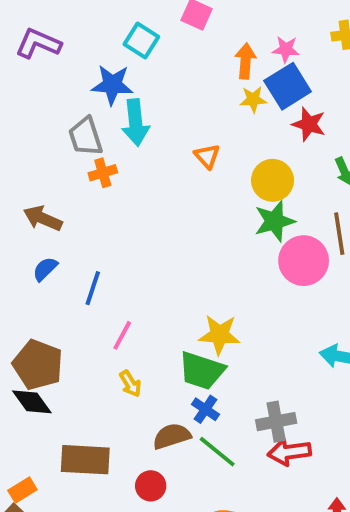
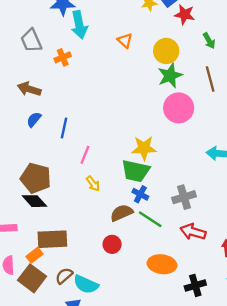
gray trapezoid: (86, 137) -> (31, 41), moved
pink circle: (304, 261) -> (179, 108), moved
red arrow: (289, 452) -> (193, 232), moved, turned 30
brown rectangle: (85, 460) -> (52, 239), moved

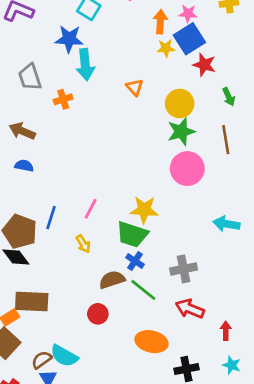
blue semicircle: (34, 119) -> (24, 166), turned 56
blue line: (64, 128) -> (51, 218), moved
pink line: (85, 155) -> (91, 209), moved
brown semicircle: (64, 276) -> (42, 360), moved

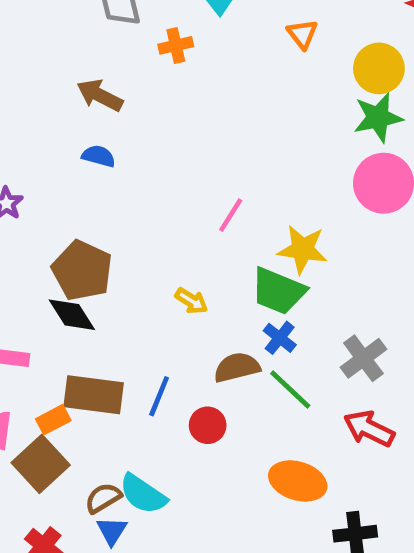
pink line: (91, 209) -> (231, 215), moved
blue line: (51, 218) -> (159, 396), moved
yellow arrow: (83, 244) -> (191, 301), turned -30
gray cross: (184, 269) -> (363, 358), turned -30

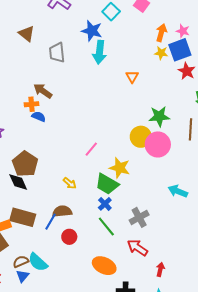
orange cross: (176, 45) -> (32, 104), moved
yellow circle: (379, 68) -> (141, 137), moved
brown semicircle: (237, 367) -> (62, 211), moved

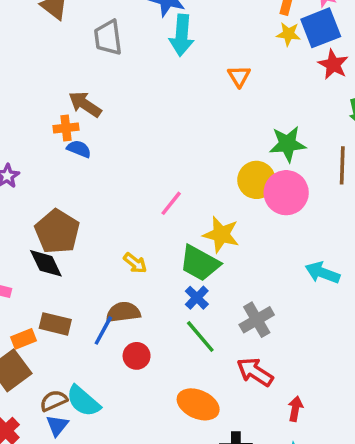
brown rectangle: (23, 217) -> (55, 324), size x0.7

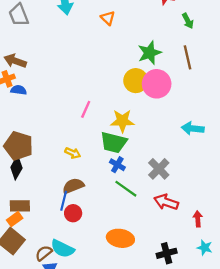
black diamond: (46, 263) -> (16, 168), turned 70
brown rectangle: (55, 324) -> (20, 206), moved
red circle: (137, 356) -> (73, 213), moved
orange ellipse: (198, 404) -> (120, 238), moved

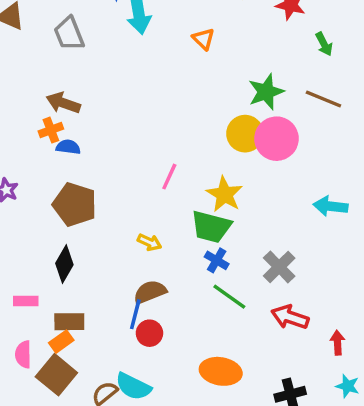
brown line: (188, 57) -> (323, 99), turned -55
yellow star: (122, 121) -> (225, 194), turned 30
brown pentagon: (18, 146) -> (75, 204), moved

